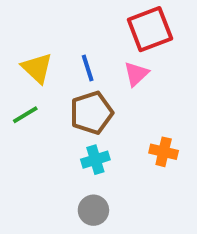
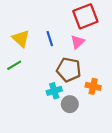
brown pentagon: (92, 113) -> (69, 70), moved, turned 30
gray circle: (93, 210) -> (70, 104), moved

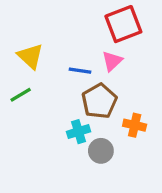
blue line: (50, 39) -> (80, 71), moved, turned -64
brown pentagon: (69, 70) -> (99, 101), turned 30

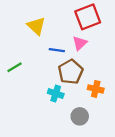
yellow triangle: (30, 56) -> (36, 26), moved
cyan cross: (78, 132) -> (56, 93), turned 35
gray circle: (101, 151) -> (80, 116), moved

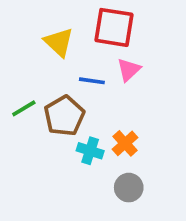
red square: (88, 17) -> (114, 27), moved, turned 30
brown pentagon: (71, 72) -> (64, 116), moved
orange cross: (96, 89) -> (125, 143), moved, turned 35

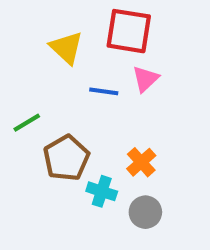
brown pentagon: (64, 116) -> (66, 158), moved
cyan cross: (90, 151) -> (102, 191), moved

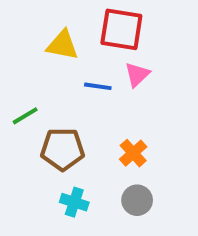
yellow triangle: (66, 48) -> (63, 45), turned -32
brown pentagon: (66, 158) -> (63, 149), turned 30
cyan cross: (102, 191) -> (74, 202), moved

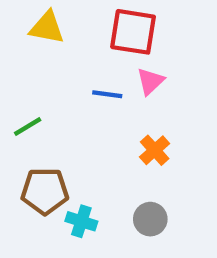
yellow triangle: (63, 45) -> (47, 28), moved
brown pentagon: (63, 149) -> (45, 191), moved
orange cross: (133, 153) -> (155, 150), moved

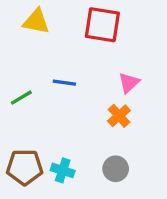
pink triangle: (150, 81) -> (129, 83), moved
blue line: (107, 94) -> (64, 83), moved
brown pentagon: (45, 191) -> (25, 167), moved

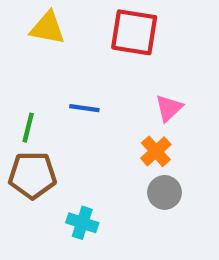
green line: (21, 98) -> (28, 128), turned -45
brown pentagon: (25, 167) -> (32, 175), moved
gray circle: (116, 169) -> (164, 192), moved

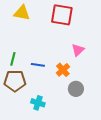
blue line: (84, 108) -> (38, 65), moved
orange cross: (156, 151) -> (63, 70), moved

